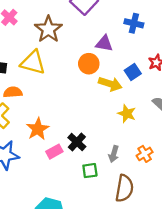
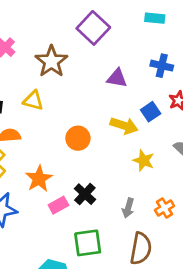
blue cross: (134, 23) -> (162, 66), moved
yellow triangle: (33, 62) -> (33, 100), size x0.7
orange circle: (89, 64) -> (78, 138), moved
green square: (90, 171) -> (88, 243), moved, size x1.5

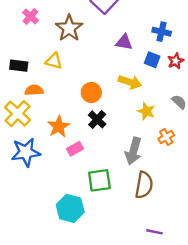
blue square: (151, 112) -> (152, 60), moved, turned -35
black cross: (85, 194) -> (97, 119), moved
gray arrow: (128, 208) -> (133, 151), size x1.6
orange cross: (165, 208) -> (166, 137), moved

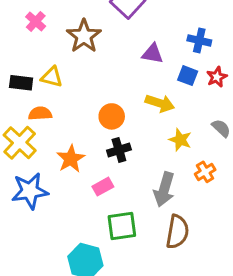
yellow triangle: (54, 61) -> (52, 77), moved
black cross: (97, 119) -> (119, 150), turned 30
pink rectangle: (75, 149) -> (103, 187), moved

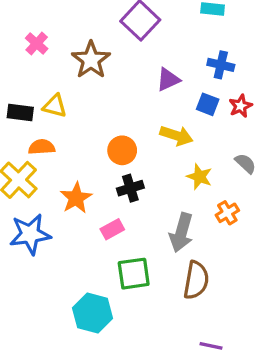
purple triangle: (153, 54) -> (168, 80), turned -35

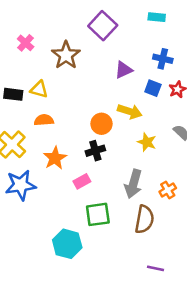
orange semicircle: (42, 147) -> (44, 120), moved
orange circle: (122, 150) -> (101, 124), moved
orange cross: (227, 213) -> (168, 190), moved

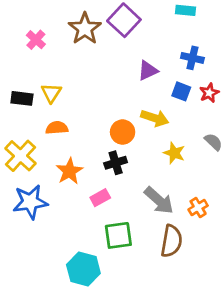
brown star: (66, 55) -> (85, 29), moved
yellow triangle: (39, 89) -> (51, 93), turned 48
gray arrow: (133, 184) -> (159, 201), turned -64

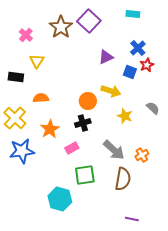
blue cross: (192, 58) -> (138, 48), turned 35
yellow triangle: (51, 93) -> (37, 61), moved
red star: (209, 93) -> (147, 65), moved

